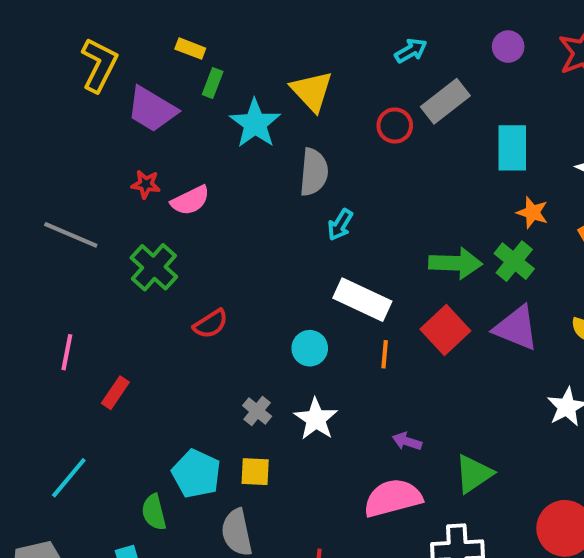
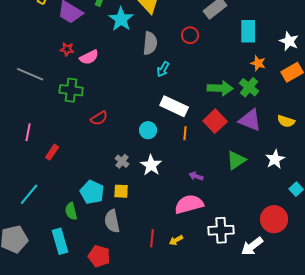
red circle: (395, 126) -> (190, 35), moved
green cross: (154, 267) -> (71, 90), turned -35
green triangle: (474, 474) -> (236, 160), moved

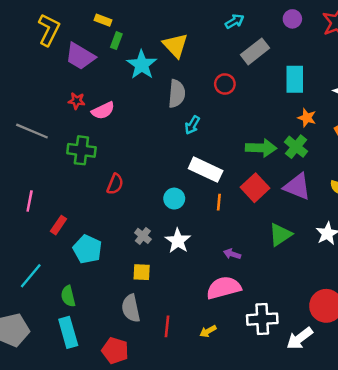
red semicircle: (99, 118) -> (115, 184), turned -36
cyan pentagon: (92, 192) -> (87, 249), moved
green semicircle: (71, 211) -> (68, 296), moved
red line: (152, 238) -> (167, 326), moved

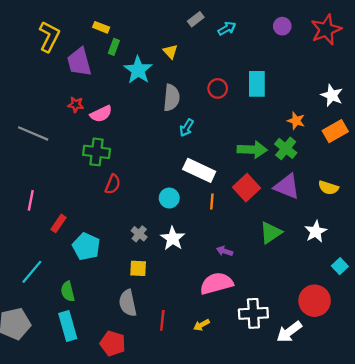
yellow triangle: (175, 45) -> (170, 52), size x0.6
gray rectangle: (255, 51) -> (196, 19), moved, size x0.6
purple trapezoid: (80, 56) -> (79, 62), turned 44
cyan rectangle: (295, 79) -> (257, 84), moved
green cross: (81, 150) -> (97, 152), moved

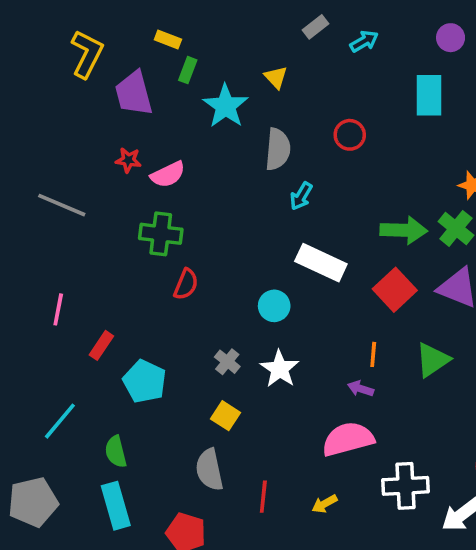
cyan rectangle: (257, 84) -> (429, 95), moved
orange line: (212, 201) -> (373, 354), moved
yellow square: (138, 268) -> (226, 416), turned 30

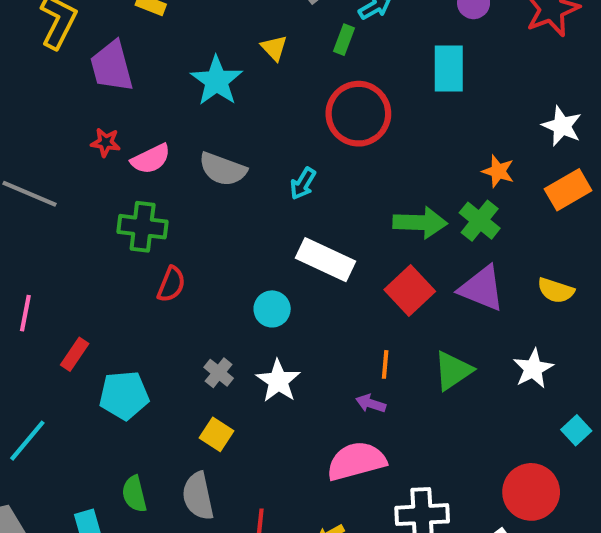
green rectangle: (188, 70) -> (344, 40), moved
red circle: (350, 135) -> (358, 114), size x1.8
gray semicircle: (278, 149) -> (223, 169), moved, turned 105
cyan pentagon: (145, 381) -> (124, 395), turned -30
green semicircle: (116, 452) -> (134, 494), moved

